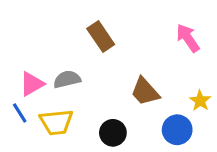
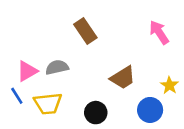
brown trapezoid: (145, 92) -> (123, 78), turned -80

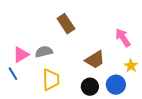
pink arrow: (159, 32) -> (123, 38), moved
yellow trapezoid: (48, 104) -> (51, 80), moved, turned -85
black circle: (96, 113) -> (90, 87), moved

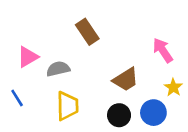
pink triangle: (21, 55) -> (28, 57), moved

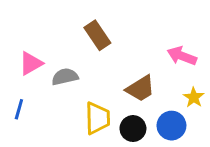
pink arrow: (163, 50) -> (182, 56), turned -35
blue line: (17, 98) -> (19, 109), turned 48
yellow trapezoid: (67, 106) -> (97, 118), moved

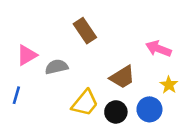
yellow trapezoid: (97, 118) -> (85, 103), turned 40

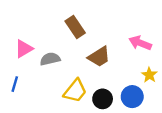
brown trapezoid: (122, 77) -> (99, 57), moved

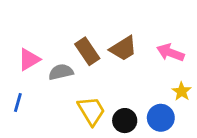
brown rectangle: (75, 27) -> (87, 51), moved
brown trapezoid: (99, 57) -> (123, 48), moved
yellow trapezoid: (75, 91) -> (91, 111), turned -70

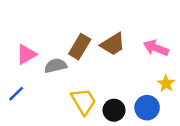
brown rectangle: (87, 51) -> (80, 47), turned 65
blue line: (18, 103) -> (16, 94), turned 30

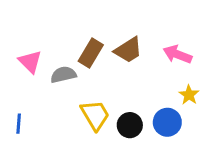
pink triangle: (26, 54) -> (30, 62), turned -45
blue line: (16, 94) -> (19, 124), moved, turned -42

